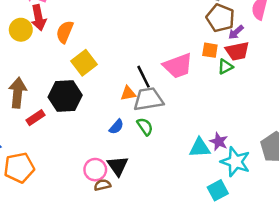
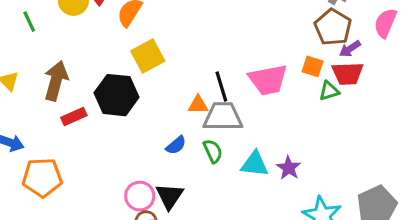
purple star: (219, 142) -> (289, 168), moved
cyan triangle: (200, 148) -> (255, 164), moved

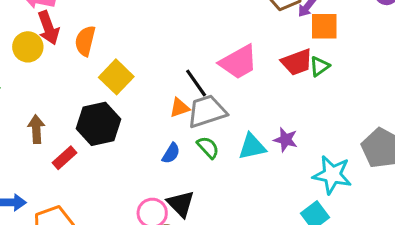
orange square: (313, 66) -> (324, 26), moved, size x1.4
red trapezoid: (348, 74) -> (297, 62), moved
brown arrow: (56, 81) -> (36, 129), size x0.7
green triangle: (329, 91) -> (320, 66), moved

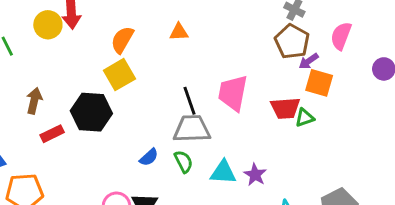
orange semicircle: (85, 41) -> (122, 40), moved
pink trapezoid: (238, 62) -> (233, 93), turned 114
orange triangle: (180, 108) -> (179, 32), moved

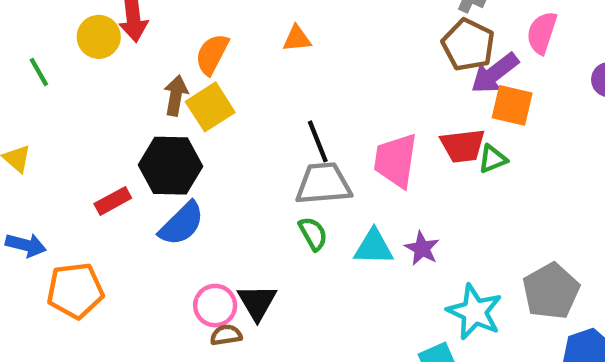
purple arrow: (309, 61) -> (495, 73), size x1.6
pink trapezoid: (233, 93) -> (396, 161), moved
brown arrow: (34, 101) -> (176, 96), moved
blue semicircle: (149, 157) -> (182, 224), moved, size x1.6

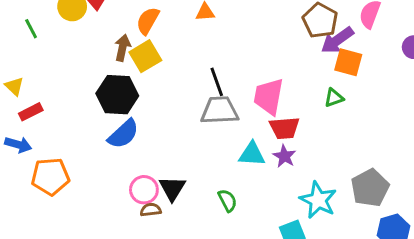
red trapezoid: (463, 146) -> (284, 128), moved
red rectangle: (113, 201) -> (31, 112), moved
green semicircle: (313, 234) -> (227, 200), moved

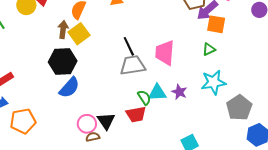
red trapezoid: (284, 128) -> (136, 114), moved
green semicircle: (227, 200) -> (144, 97), moved
cyan star: (318, 200) -> (213, 82), moved, turned -30

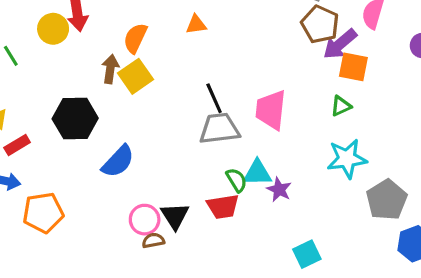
black hexagon: (63, 61) -> (75, 119), moved
purple star: (179, 92) -> (279, 190), moved

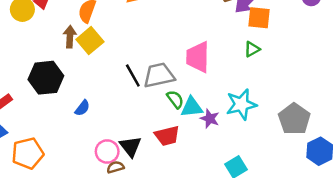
black line: (214, 98) -> (133, 75), moved
cyan star: (347, 159) -> (241, 104), moved
blue semicircle: (118, 161) -> (82, 108), size x0.6
green semicircle: (237, 180) -> (175, 99), moved

